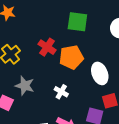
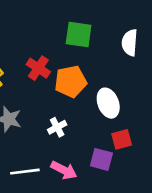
white cross: (61, 92) -> (57, 127), turned 32

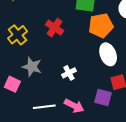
orange pentagon: (71, 82) -> (101, 26), moved

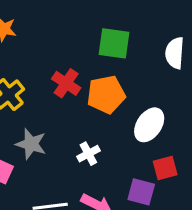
orange pentagon: (101, 26) -> (106, 94), moved
white ellipse: (108, 54) -> (149, 125), turned 55

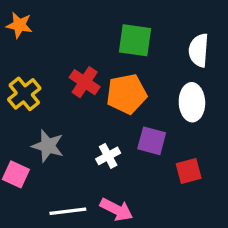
white ellipse: (149, 125) -> (192, 102), moved, turned -36
purple square: (141, 192) -> (152, 141), moved

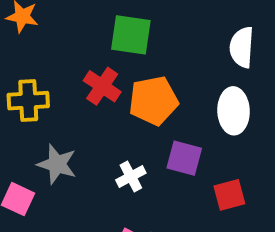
green square: (135, 40) -> (131, 35), moved
yellow cross: (24, 94) -> (28, 101), turned 36

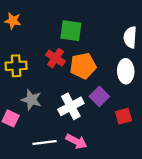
purple square: (184, 158) -> (99, 96), turned 30
white cross: (131, 177) -> (71, 106), size x1.6

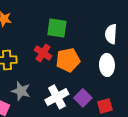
purple square: (99, 96) -> (83, 98), moved

